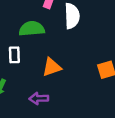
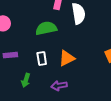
white rectangle: (14, 55) -> (42, 59), moved

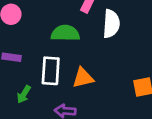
white rectangle: (42, 59) -> (51, 71), size x1.5

